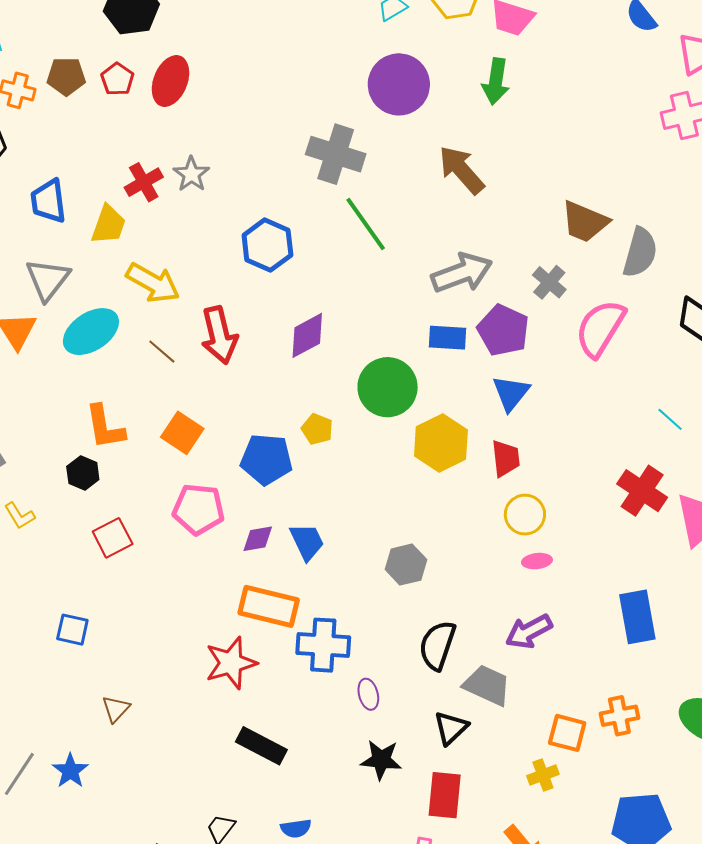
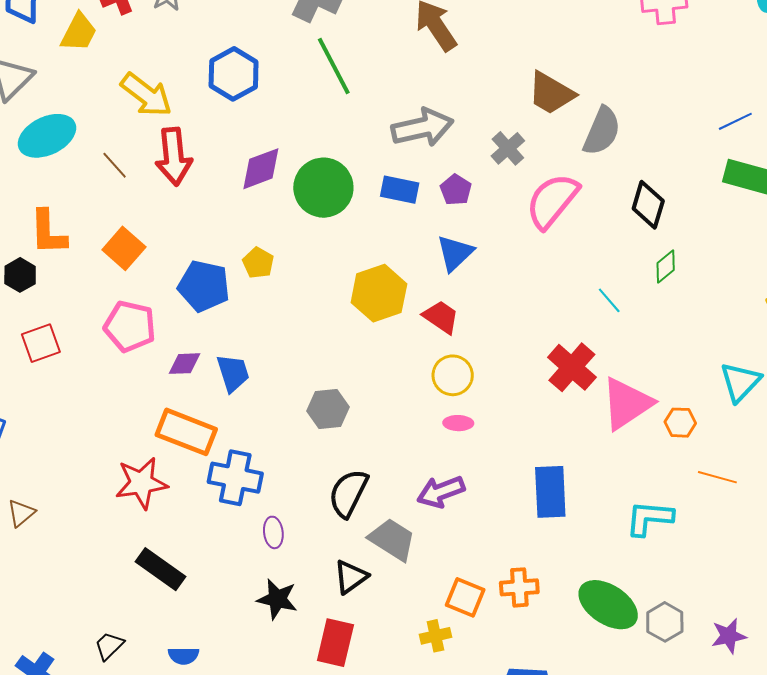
yellow arrow: (153, 283) -> (146, 95), moved
purple pentagon: (503, 330) -> (456, 190), size x0.6
green circle: (388, 387) -> (323, 188), moved
red trapezoid: (506, 458) -> (441, 317), turned -57

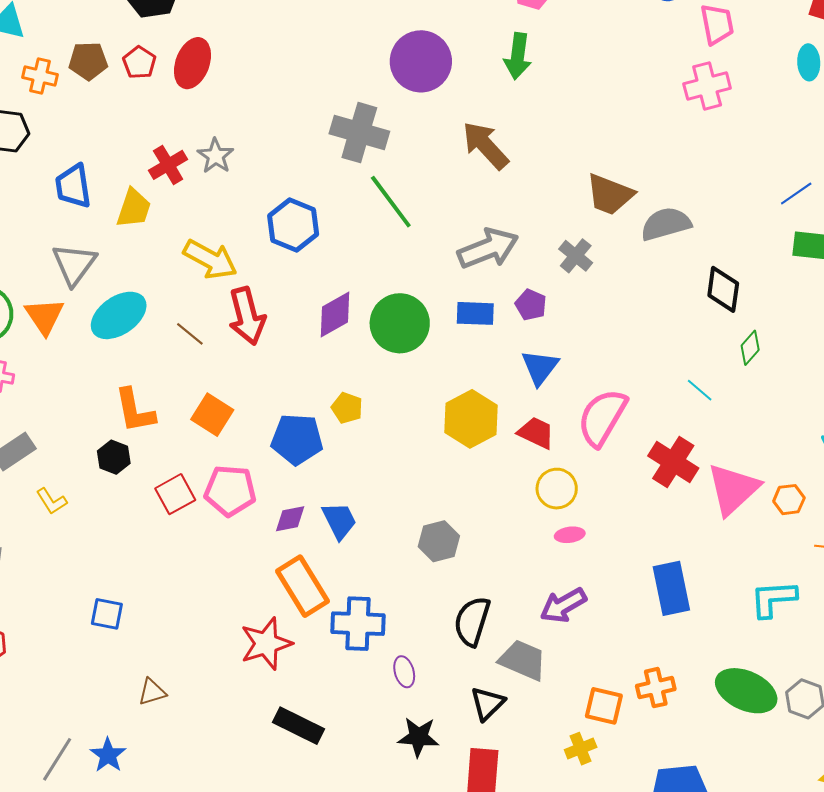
gray semicircle: (602, 131) -> (666, 224), turned -120
pink semicircle: (552, 201) -> (602, 417), moved
red square: (41, 343) -> (175, 494), moved
orange rectangle: (186, 432) -> (302, 586), turned 46
brown triangle: (21, 513) -> (152, 692), turned 32

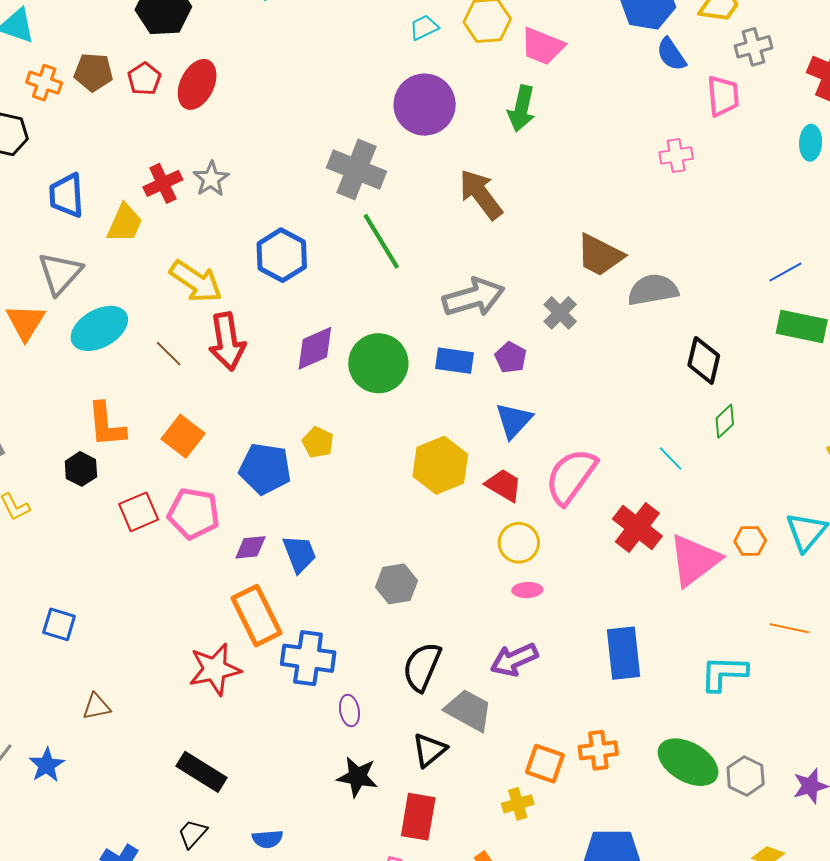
pink cross: (707, 86) -> (676, 155), moved, size x0.7
orange hexagon: (789, 500) -> (750, 541), moved
black rectangle: (298, 726) -> (201, 772), moved

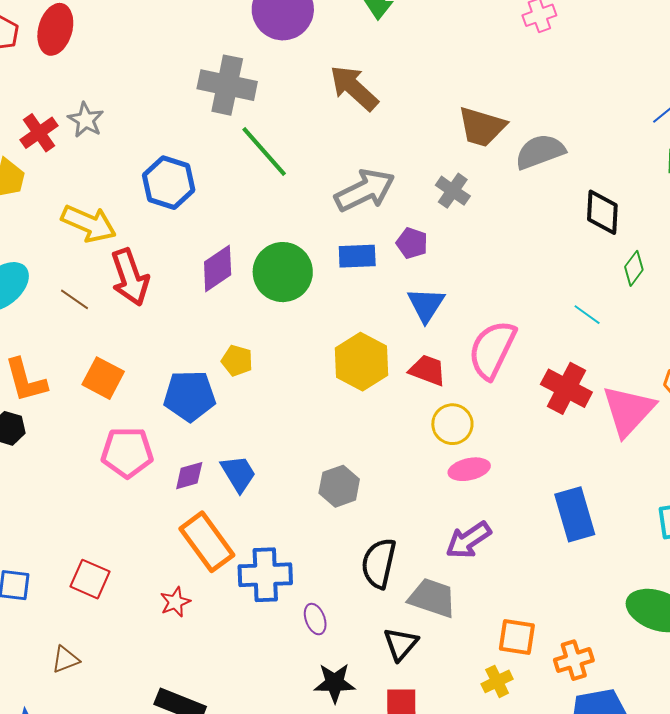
red square: (139, 512) -> (90, 579), moved, turned -33
pink ellipse: (527, 590) -> (469, 469), size x1.4
red star: (215, 669) -> (175, 602), size x0.6
orange cross: (598, 750) -> (574, 660), moved

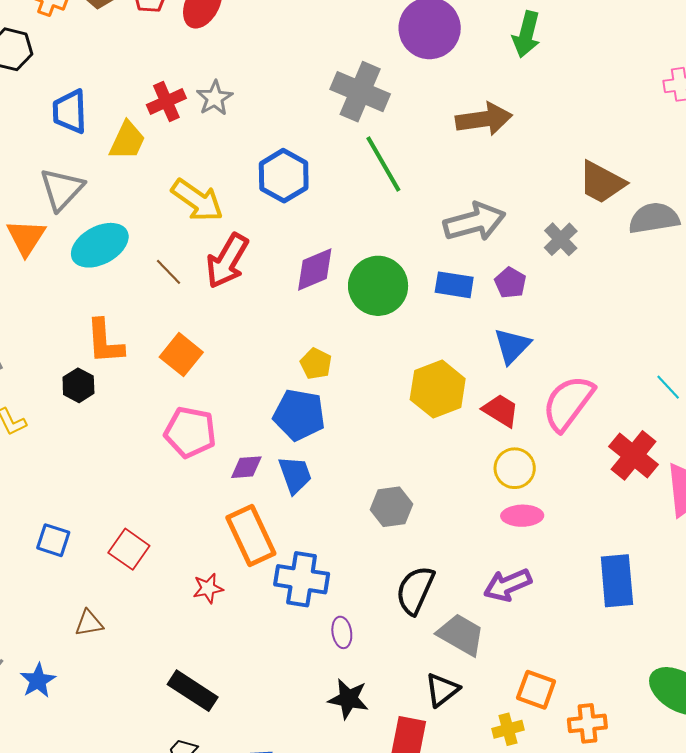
brown arrow: (354, 88) -> (484, 119), turned 118
red arrow: (130, 277) -> (227, 261), turned 38
blue pentagon: (190, 396) -> (299, 415), moved
black triangle: (401, 644) -> (442, 690), moved

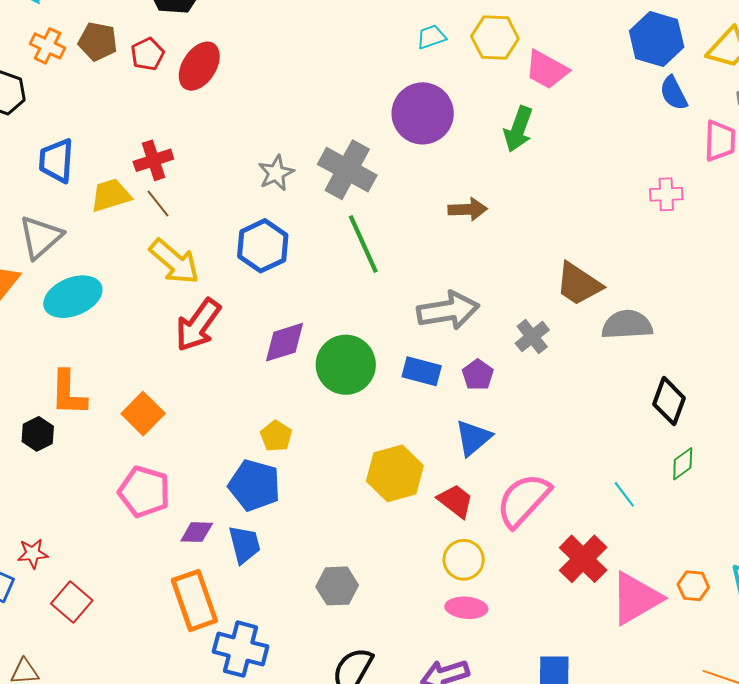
gray star: (215, 98) -> (276, 173), moved
brown arrow: (484, 119) -> (468, 209), size x0.7
yellow trapezoid: (127, 141) -> (111, 195), turned -138
brown line: (168, 272) -> (158, 203), moved
red star: (208, 588) -> (33, 554), moved

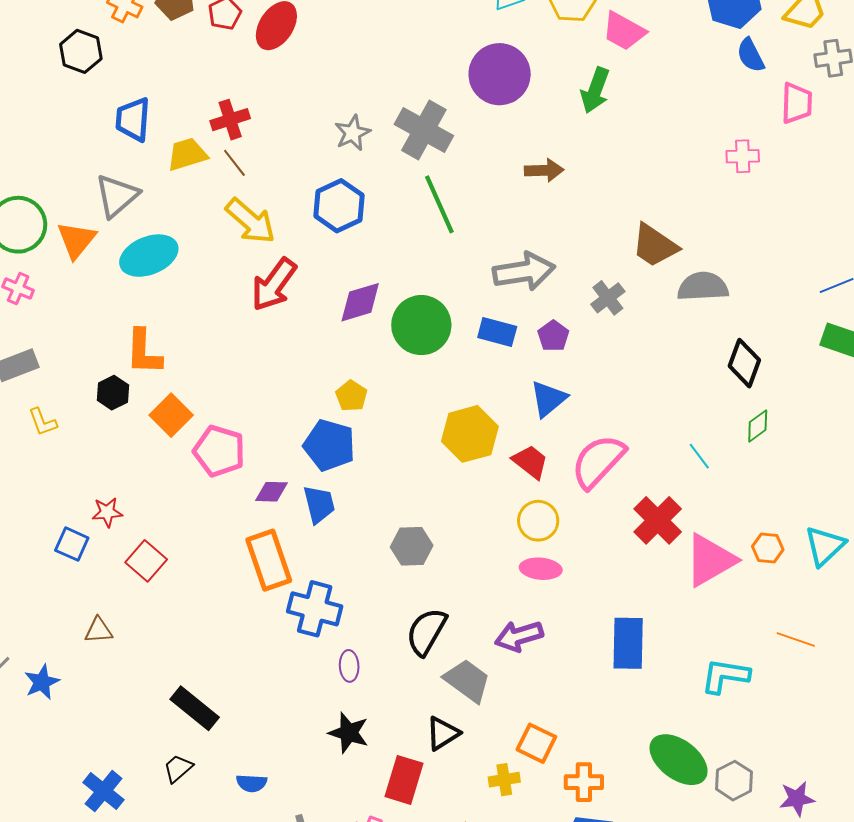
orange square: (143, 414) -> (171, 415), moved

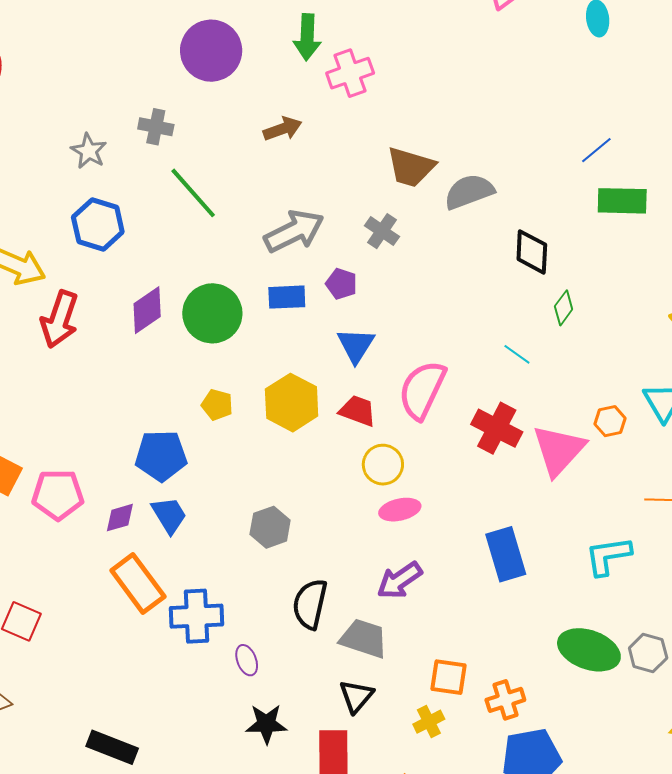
gray cross: (424, 130) -> (156, 127), size x0.6
pink cross: (743, 156) -> (350, 73), moved, size x1.4
yellow pentagon: (351, 396) -> (217, 405), moved

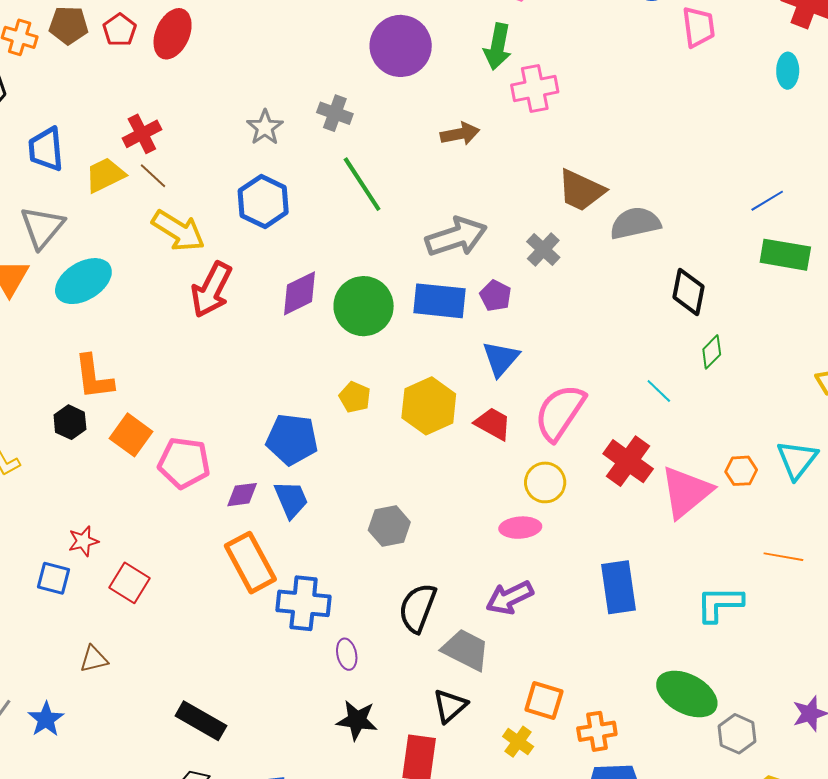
blue rectangle: (287, 297) -> (439, 301), size x1.4
yellow circle: (383, 465) -> (545, 482), moved
gray hexagon: (648, 653) -> (737, 734), moved
yellow cross: (429, 722) -> (518, 742), turned -36

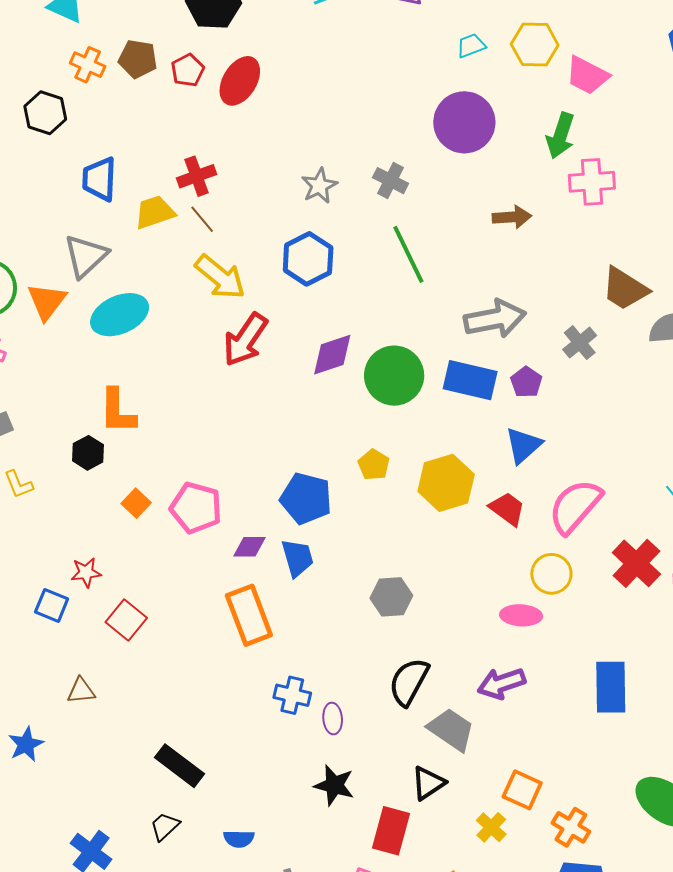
orange square: (131, 435) -> (136, 503), moved, size x0.7
blue cross: (304, 603) -> (292, 695), moved, size x0.7
orange cross: (597, 731) -> (571, 827), turned 33

